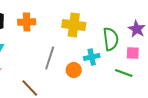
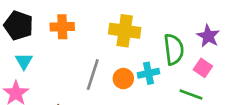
pink square: (133, 53) -> (203, 68), turned 32
orange circle: (74, 70) -> (123, 79), moved

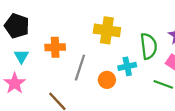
orange cross: (62, 27) -> (55, 47), moved
orange circle: (123, 79) -> (107, 80), moved

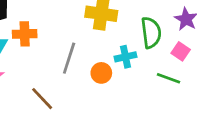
orange cross: (55, 47) -> (25, 34), moved

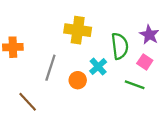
cyan cross: (126, 57) -> (98, 67), turned -30

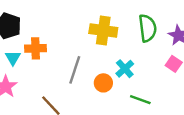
green semicircle: (120, 46) -> (147, 28), moved
green line: (135, 85) -> (140, 100), moved

